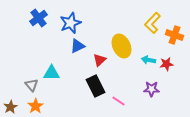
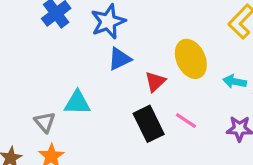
pink line: (118, 101) -> (186, 121), moved

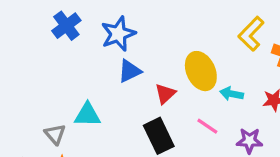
cyan arrow: (235, 82) -> (232, 94), moved
pink line: (186, 121) -> (207, 126), moved

